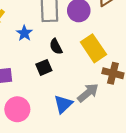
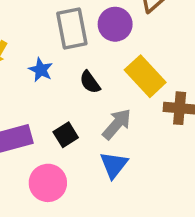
black square: (44, 67) -> (66, 135), moved
gray arrow: (88, 93) -> (117, 124), moved

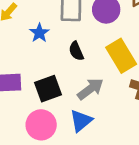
black square: (66, 135) -> (48, 89), size x1.4
pink circle: (48, 183) -> (41, 125), moved

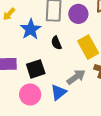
blue star: (39, 33) -> (31, 29), size x1.5
gray arrow: (90, 89) -> (76, 77), moved

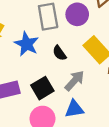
gray arrow: (76, 77) -> (74, 81), moved
blue triangle: (58, 92) -> (74, 109), turned 42

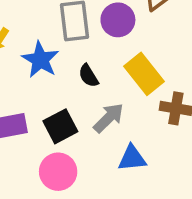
blue triangle: (74, 109) -> (132, 158), moved

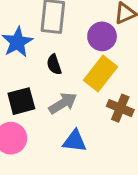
purple circle: (118, 20) -> (102, 36), moved
yellow rectangle: (144, 74) -> (100, 74), turned 64

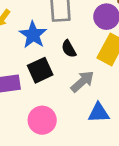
black square: (21, 101) -> (40, 70), moved

